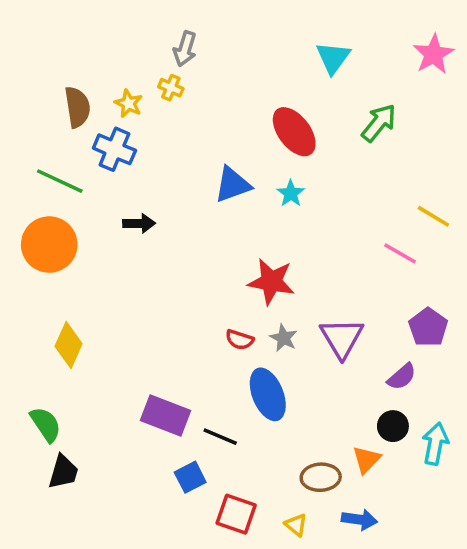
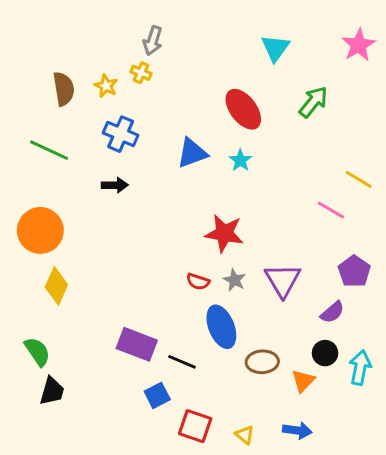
blue cross: (114, 149) -> (121, 134), moved
orange circle: (49, 245) -> (40, 230), moved
brown ellipse: (321, 477) -> (262, 362), moved

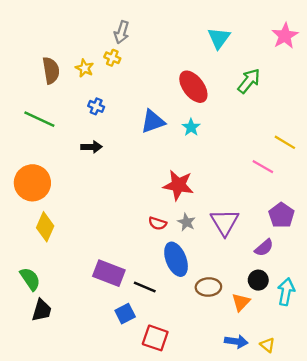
blue cross: (121, 134) -> (96, 106), size x0.6
yellow triangle: (245, 435) -> (267, 345), moved

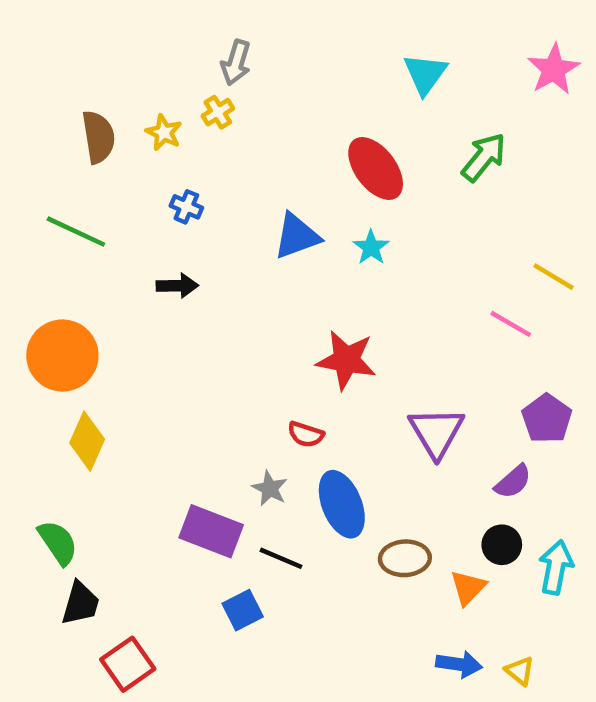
yellow cross: (112, 58) -> (218, 112), turned 35
gray star: (186, 222) -> (270, 488), moved
red square: (155, 338) -> (128, 664), moved, turned 36

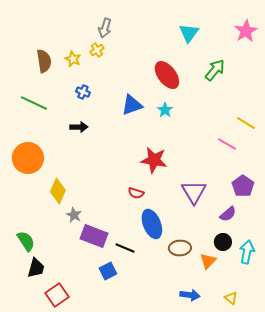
yellow diamond: (87, 441) -> (58, 191), moved
gray star: (270, 488) -> (74, 215), moved
blue arrow: (459, 664) -> (190, 295), moved

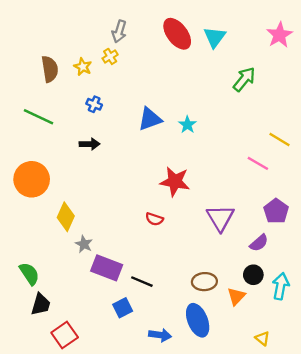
red ellipse: (167, 75) -> (177, 34), moved
blue ellipse: (152, 224) -> (198, 320), moved
blue arrow: (190, 295) -> (160, 335), moved

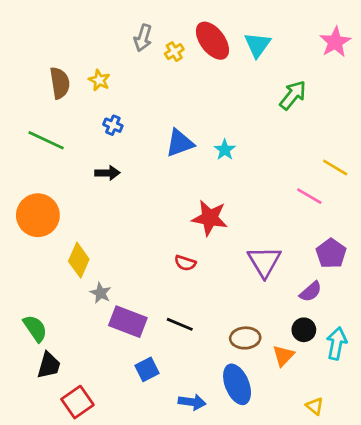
yellow cross: (110, 56) -> (174, 52), moved
black line: (142, 282) -> (180, 324), moved

